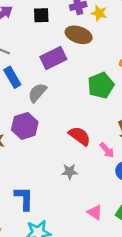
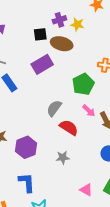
black square: (41, 15) -> (40, 34), moved
gray semicircle: (37, 93) -> (54, 108), moved
purple hexagon: (25, 126) -> (26, 147), moved
pink arrow: (107, 150) -> (89, 111), moved

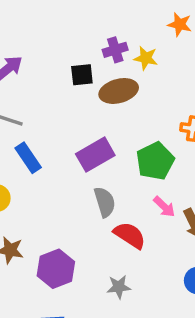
brown ellipse: (62, 44) -> (119, 91), turned -30
purple rectangle: (42, 64) -> (95, 155), moved
gray semicircle: (54, 108) -> (105, 202), turned 126

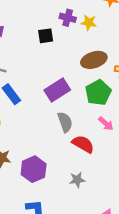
purple cross: (115, 50) -> (68, 18), turned 35
brown ellipse: (119, 91) -> (94, 60), moved

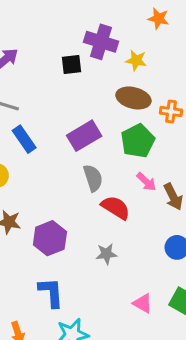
purple cross: (68, 18) -> (101, 42), size x1.5
yellow star: (89, 23) -> (136, 60), moved
brown ellipse: (94, 60) -> (133, 98), turned 30

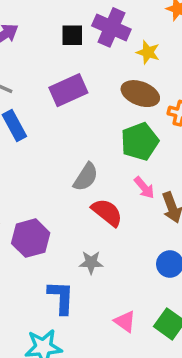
black square: (71, 64) -> (72, 35), moved
purple rectangle: (84, 136) -> (68, 90), moved
gray semicircle: (93, 178) -> (86, 177), turned 44
blue L-shape: (51, 292) -> (61, 297), moved

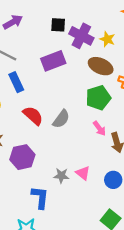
purple cross: (111, 27) -> (81, 36), moved
red semicircle: (107, 212) -> (33, 116), moved
pink triangle: (125, 322) -> (83, 173), moved

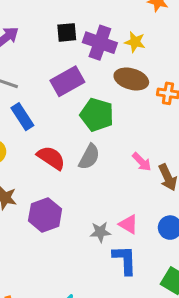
green pentagon: (98, 98) -> (97, 115), moved, turned -30
blue L-shape: (40, 197) -> (125, 260), moved

